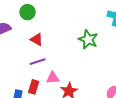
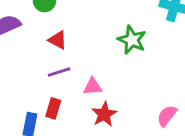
pink triangle: (53, 78) -> (93, 87), moved

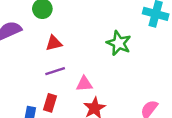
red triangle: (58, 40) -> (54, 43), turned -42

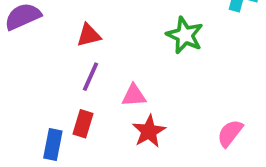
purple line: (55, 71) -> (91, 77), turned -48

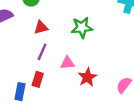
green star: (185, 35) -> (82, 27), moved, turned -30
red star: (149, 131) -> (87, 77), moved

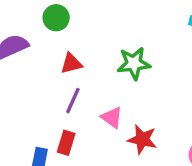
pink triangle: (68, 63) -> (112, 117), turned 40
red star: (87, 77) -> (142, 139), turned -30

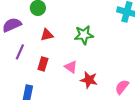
purple line: (73, 101) -> (20, 52), moved
red rectangle: (66, 143) -> (43, 64), moved

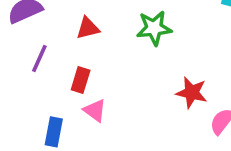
pink triangle: (71, 67) -> (95, 110), moved
red star: (89, 80) -> (192, 93), moved

